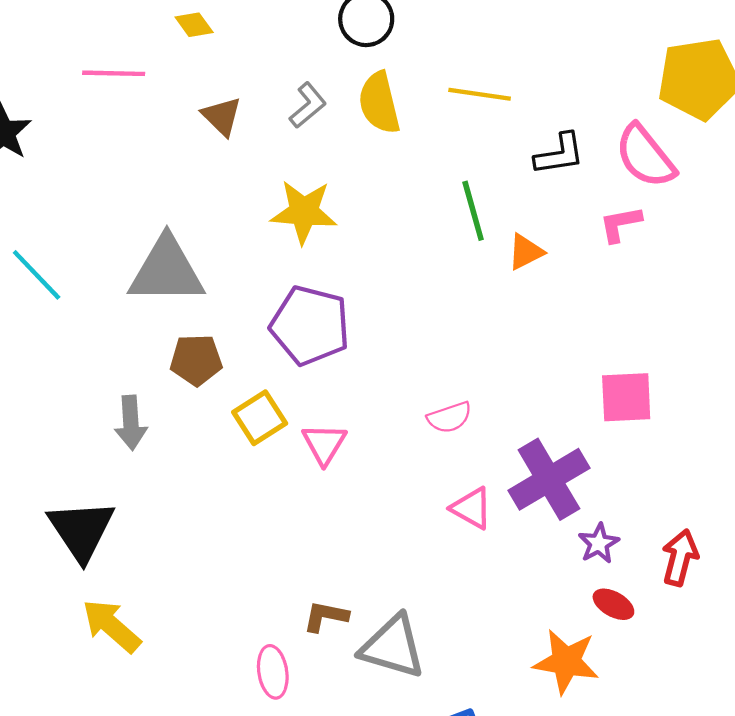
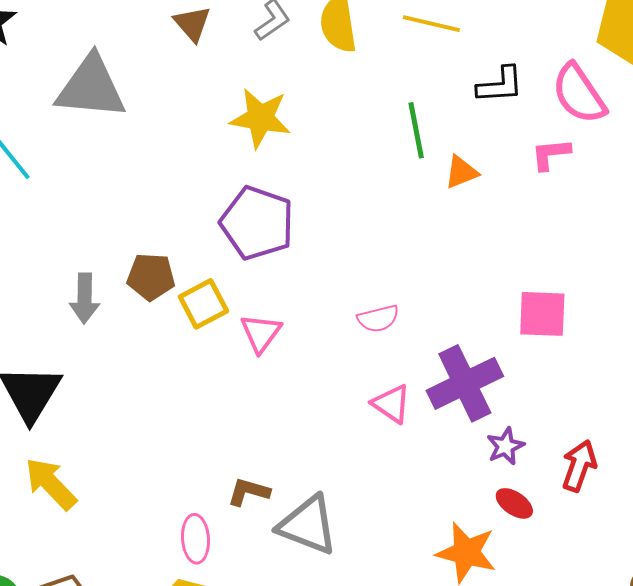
gray triangle: (167, 271) -> (91, 87), moved
brown pentagon: (196, 360) -> (151, 277), moved

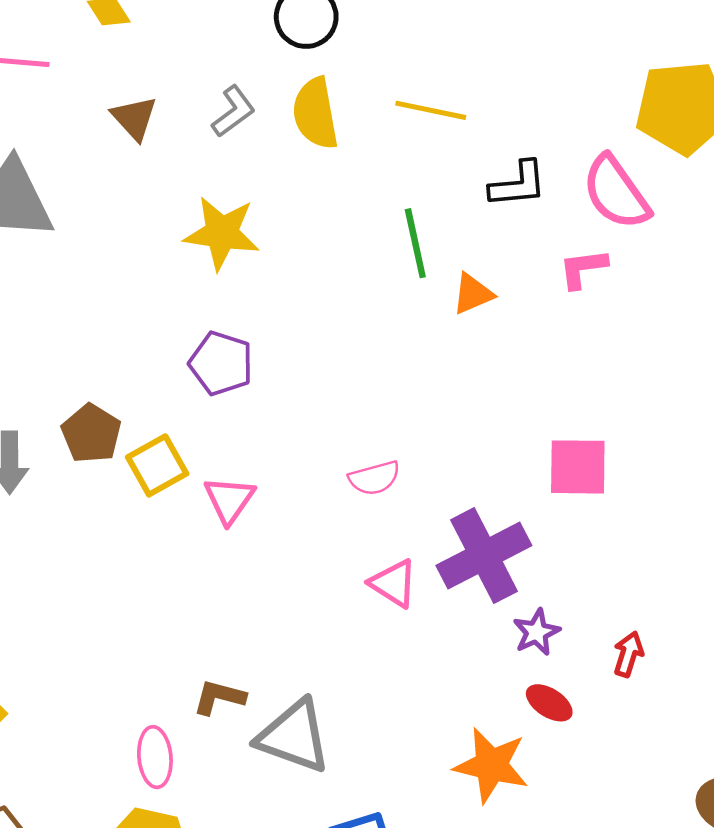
purple pentagon: (257, 223) -> (221, 363), size x0.7
brown pentagon: (151, 277) -> (91, 434), turned 30
red arrow: (579, 466) -> (628, 654), size x0.7

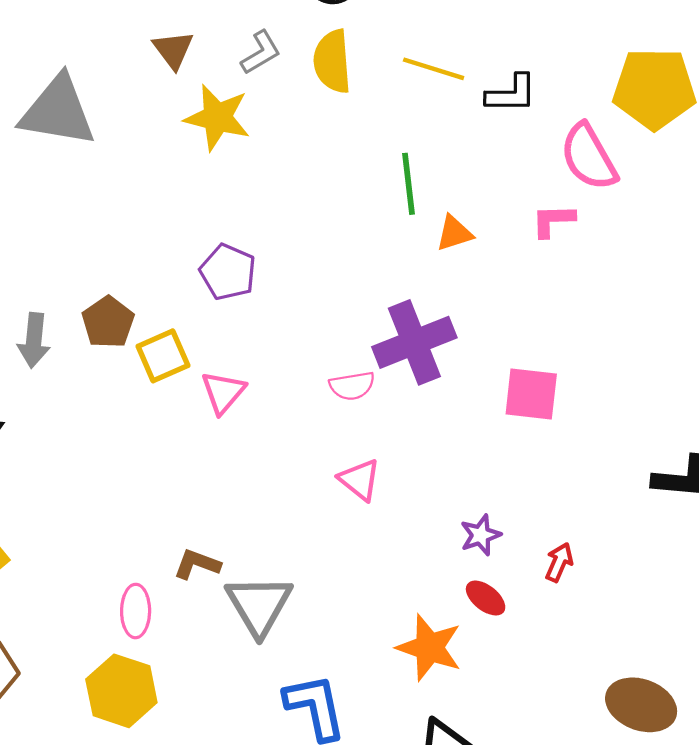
black L-shape: (518, 184) -> (511, 94), moved
yellow star: (222, 233) -> (217, 118), moved
purple cross: (484, 556) -> (414, 342), moved
gray triangle: (294, 736) -> (259, 605), turned 34

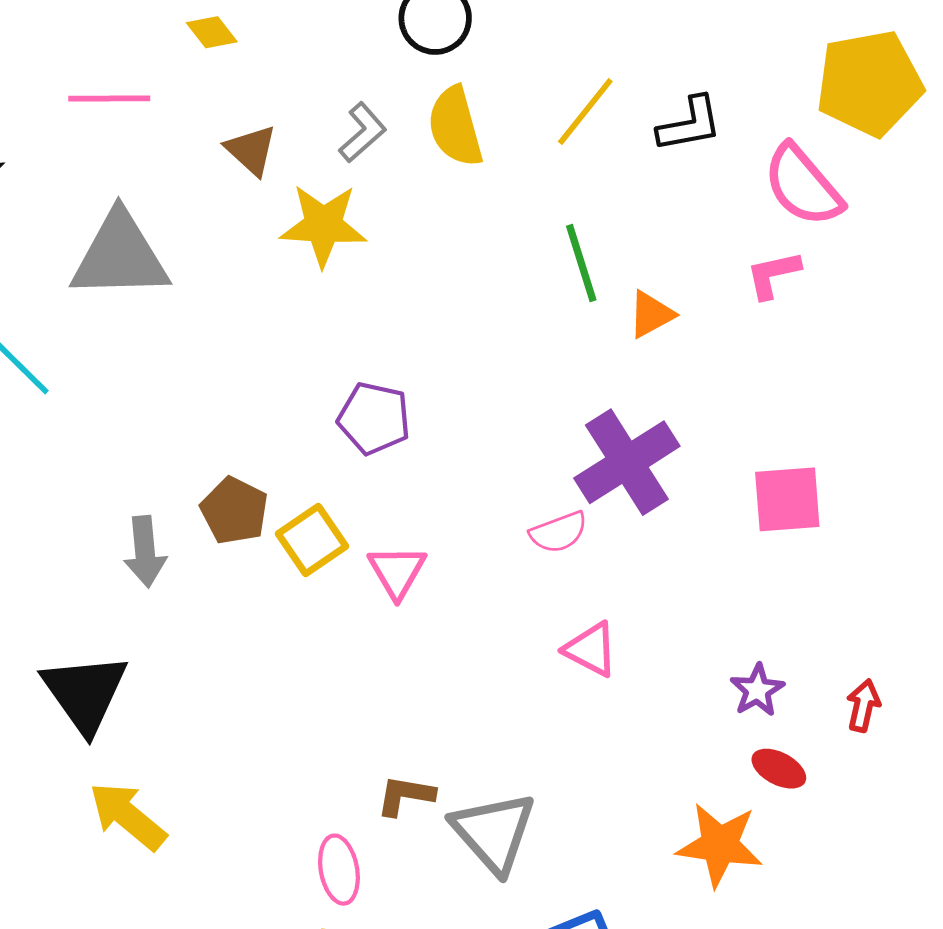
yellow line: (434, 69) -> (585, 111), turned -58

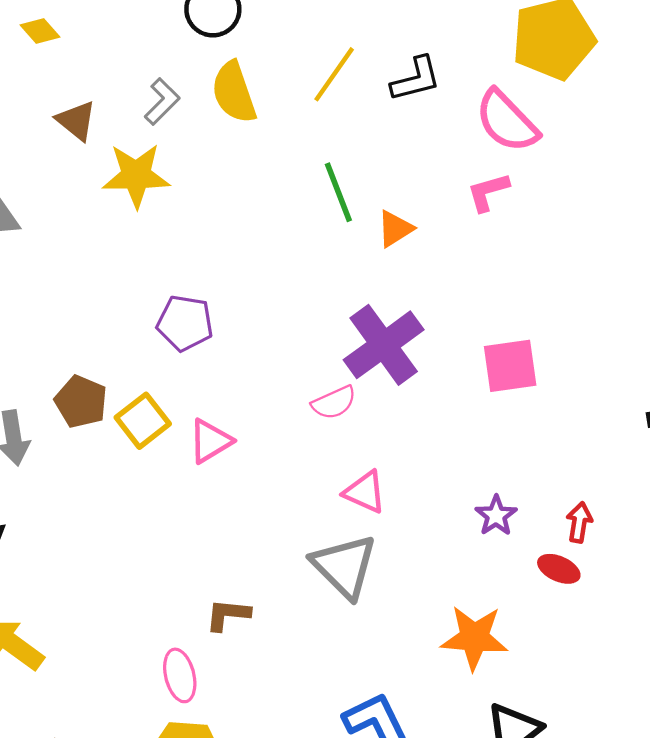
pink triangle: (397, 572) -> (210, 441), turned 33
red ellipse: (779, 769) -> (559, 569), moved
gray triangle: (494, 832) -> (344, 566), moved

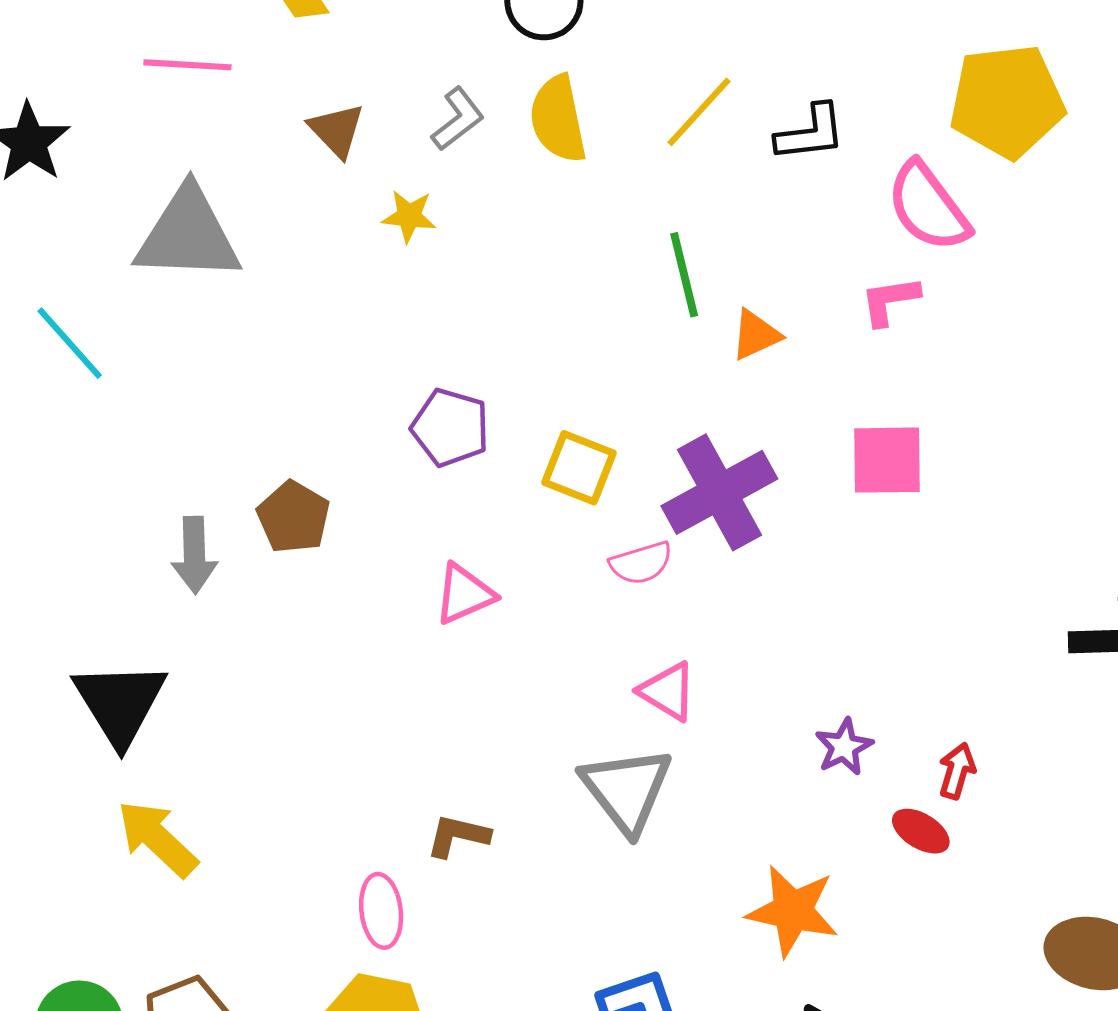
yellow star: (136, 176) -> (409, 216), size x0.6
pink square: (510, 366) -> (887, 460), moved
yellow square: (143, 421) -> (579, 468), moved, turned -38

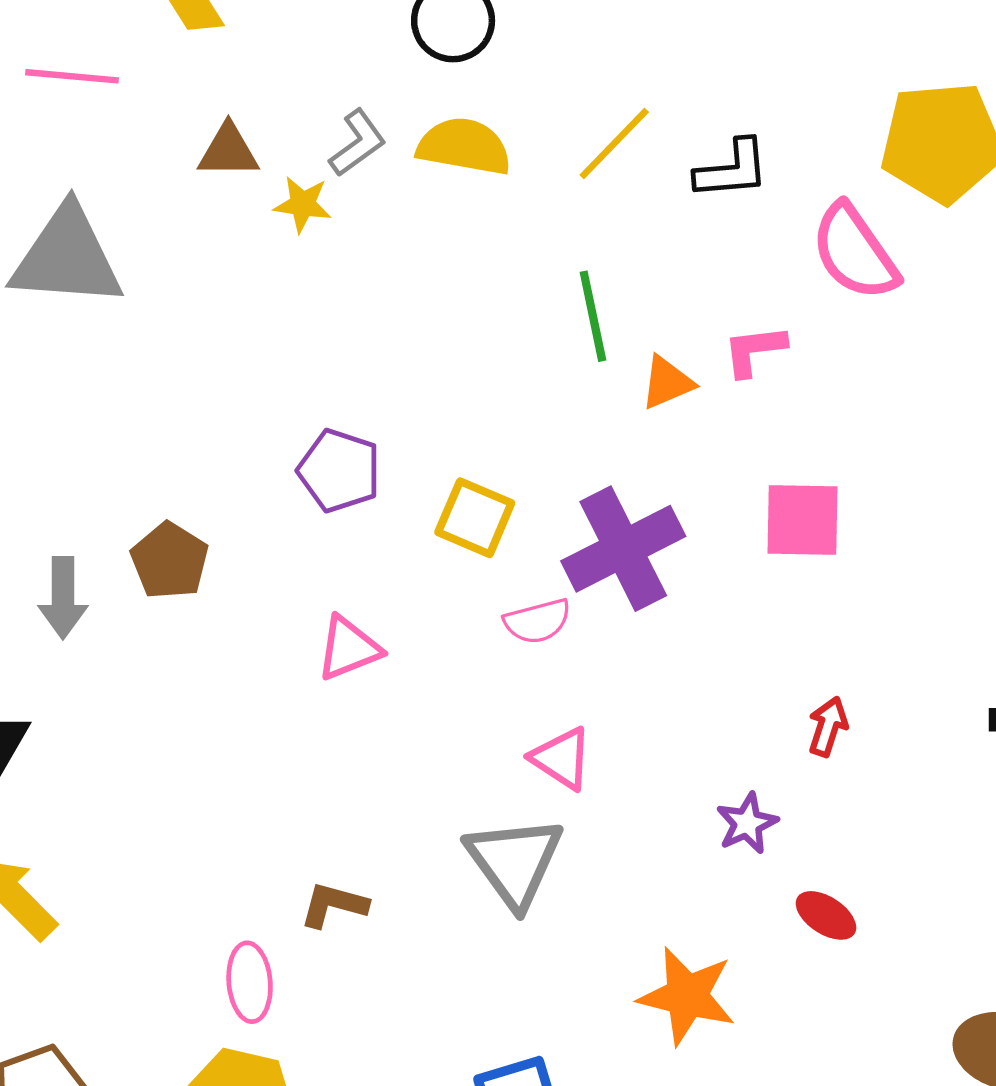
yellow semicircle: (558, 119) -> (464, 146), turned 110
brown triangle: (337, 130) -> (228, 151), turned -48
yellow star: (409, 216) -> (303, 204), moved
pink L-shape: (890, 301) -> (754, 350), moved
red arrow: (957, 771) -> (828, 727), moved

